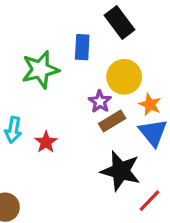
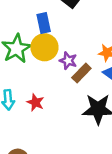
yellow circle: (124, 77) -> (44, 47), moved

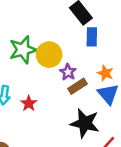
blue rectangle: (44, 23) -> (92, 37), moved

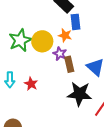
orange star: (105, 73) -> (65, 35), moved
brown rectangle: (78, 86) -> (69, 64), turned -63

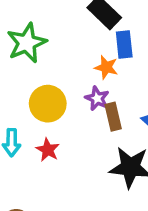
green star: (20, 40) -> (27, 43), moved
yellow circle: (42, 41) -> (48, 104), moved

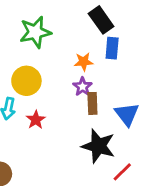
orange star: (106, 67) -> (84, 62), moved, turned -30
yellow circle: (48, 104) -> (26, 81), moved

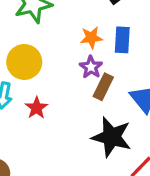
blue rectangle: (112, 48) -> (122, 40), moved
brown rectangle: (92, 103) -> (103, 87), turned 30

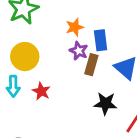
blue rectangle: (122, 40) -> (101, 40), moved
black star: (112, 137) -> (105, 103), size x0.7

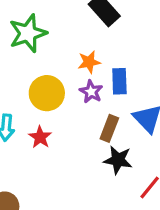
yellow circle: (25, 57) -> (47, 93), moved
brown rectangle: (91, 65) -> (109, 128), moved

